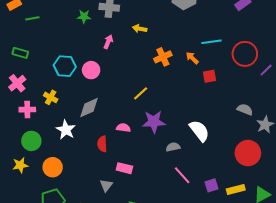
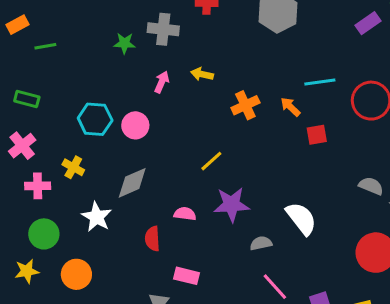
yellow arrow: (140, 29) -> (202, 74), moved

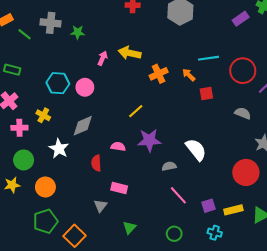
gray cross: (163, 29) -> (51, 23), moved
green line: (45, 46) -> (25, 34), turned 48
yellow arrow: (202, 74) -> (130, 53), size x1.5
gray semicircle: (371, 186) -> (243, 113), moved

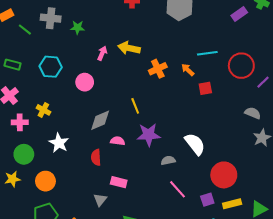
cyan hexagon: (58, 83) -> (51, 67), moved
yellow line: (136, 111) -> (135, 106), turned -70
gray semicircle: (243, 113) -> (253, 113), moved
gray diamond: (83, 126) -> (100, 120), moved
red circle: (246, 172) -> (224, 175), moved

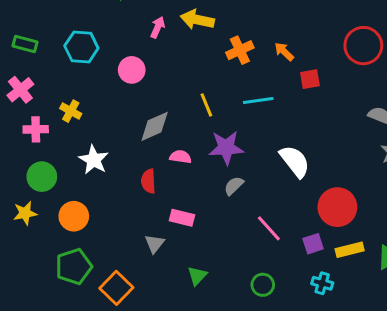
cyan line: (207, 53) -> (258, 100), moved
gray semicircle: (168, 160) -> (234, 186), moved, turned -32

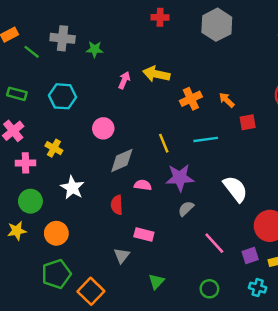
pink circle: (132, 70) -> (103, 128), moved

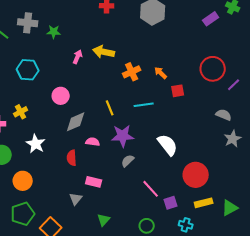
yellow cross: (54, 148) -> (21, 112), turned 32
purple square: (250, 255) -> (171, 203), moved

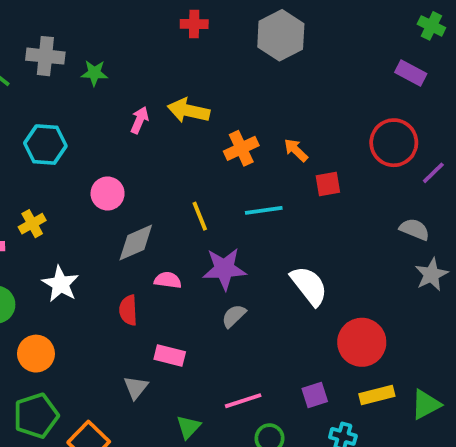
purple rectangle: (211, 19) -> (411, 73), moved, turned 63
pink line: (151, 189) -> (243, 401), moved, turned -66

